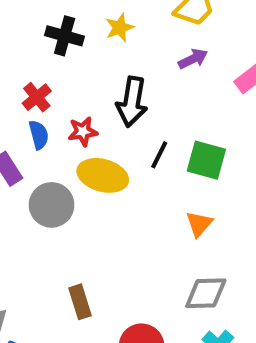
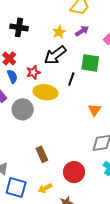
yellow star: (120, 28) -> (59, 32), moved
black arrow: (132, 102) -> (55, 55), turned 50
green square: (206, 160) -> (90, 63), moved

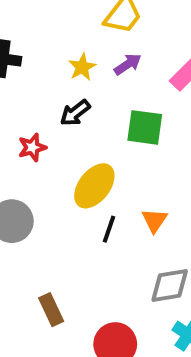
black arrow: (55, 55) -> (75, 113), size x0.7
black line: (71, 79) -> (109, 229), moved
yellow ellipse: (45, 92) -> (94, 186), moved, turned -60

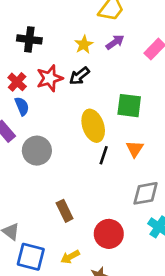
green square: (145, 127) -> (129, 106), moved
red star: (32, 147) -> (50, 78), moved, size x1.4
yellow ellipse: (94, 186) -> (93, 126), turned -56

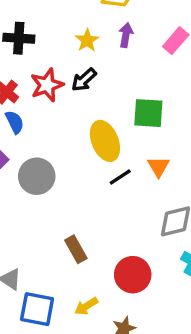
purple arrow: (115, 42) -> (126, 35), turned -42
black line: (104, 155) -> (120, 177), turned 42

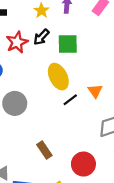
green square: (148, 113) -> (68, 44), moved

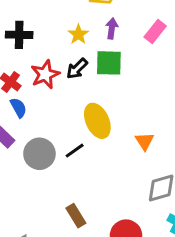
green square: (68, 44) -> (109, 63), moved
black line: (70, 100) -> (75, 151), moved

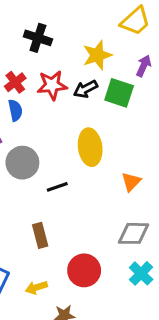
purple arrow: (112, 28) -> (144, 66), moved
yellow star: (78, 34) -> (97, 55), size x1.4
black line: (75, 151) -> (57, 187), moved

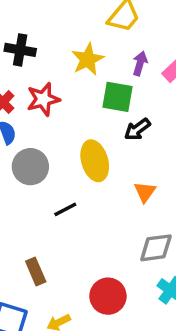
black arrow: (86, 89) -> (137, 129), moved
gray circle: (22, 163) -> (30, 167), moved
brown rectangle: (40, 235) -> (36, 271), moved

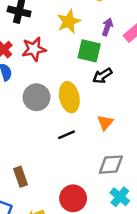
gray circle: (30, 167) -> (37, 97), moved
black line: (65, 209) -> (66, 135), moved

